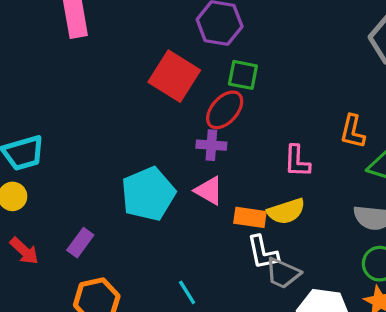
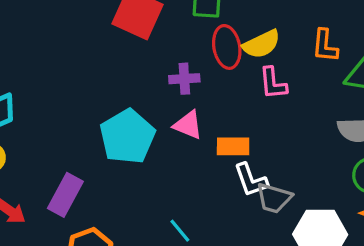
red ellipse: (225, 110) -> (227, 47), moved, turned -45
yellow semicircle: (286, 211) -> (262, 44), moved
purple rectangle: (80, 243) -> (65, 195), size x1.4

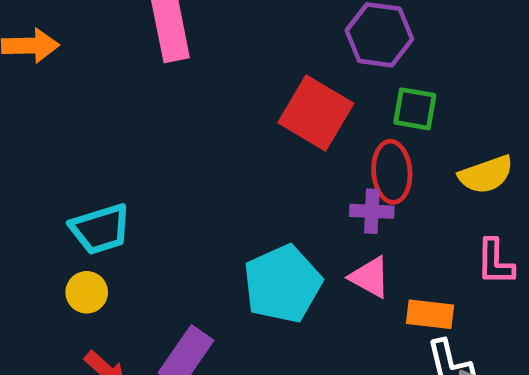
red ellipse: (227, 47) -> (392, 172), moved
pink L-shape: (273, 83) -> (495, 262), moved

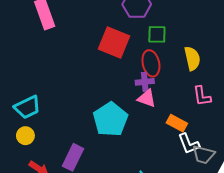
yellow semicircle: (486, 175) -> (192, 58), turned -75
pink triangle: (370, 277) -> (147, 98), moved
orange rectangle: (430, 314) -> (177, 123), turned 30

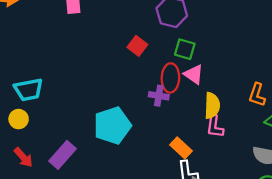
red square: (114, 43) -> (137, 46), size x0.6
yellow semicircle: (192, 58) -> (212, 106), moved
pink triangle: (147, 98) -> (194, 74), moved

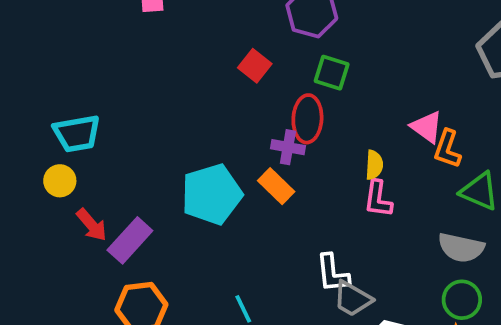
pink triangle: (194, 74) -> (427, 127), moved
yellow semicircle: (212, 106) -> (374, 165), size x0.7
orange rectangle: (181, 148) -> (276, 186), moved
red arrow: (23, 157) -> (92, 225), moved

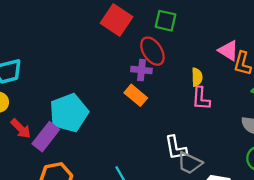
red square: (255, 66) -> (117, 20), size x1.5
red ellipse: (307, 119) -> (152, 51), turned -32
cyan pentagon: (212, 194) -> (69, 113), moved

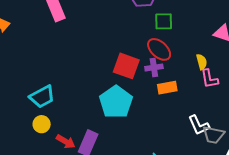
red square: (117, 20) -> (126, 66), moved
orange rectangle: (136, 95) -> (167, 88), moved, turned -36
cyan pentagon: (69, 113) -> (116, 102), moved

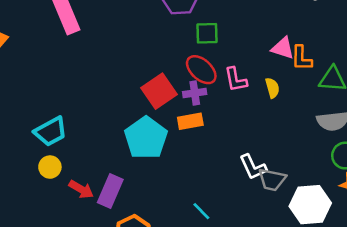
yellow semicircle: (202, 62) -> (272, 88), moved
red square: (126, 66) -> (159, 91), turned 36
pink L-shape: (209, 79) -> (236, 80), moved
orange rectangle: (167, 88) -> (190, 121), moved

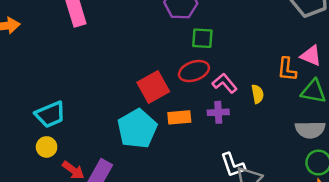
pink triangle: (283, 48) -> (311, 56), moved
red ellipse: (201, 70) -> (194, 71), turned -68
pink L-shape: (236, 80) -> (225, 83), turned 145
purple cross: (195, 93) -> (218, 112), moved

